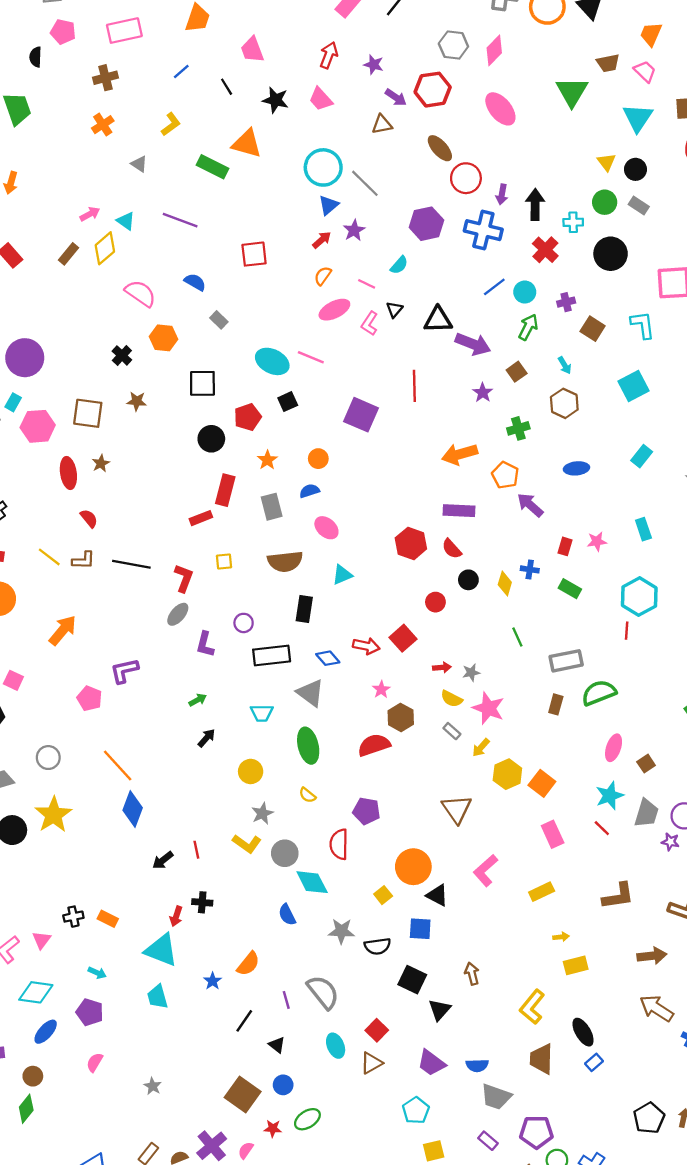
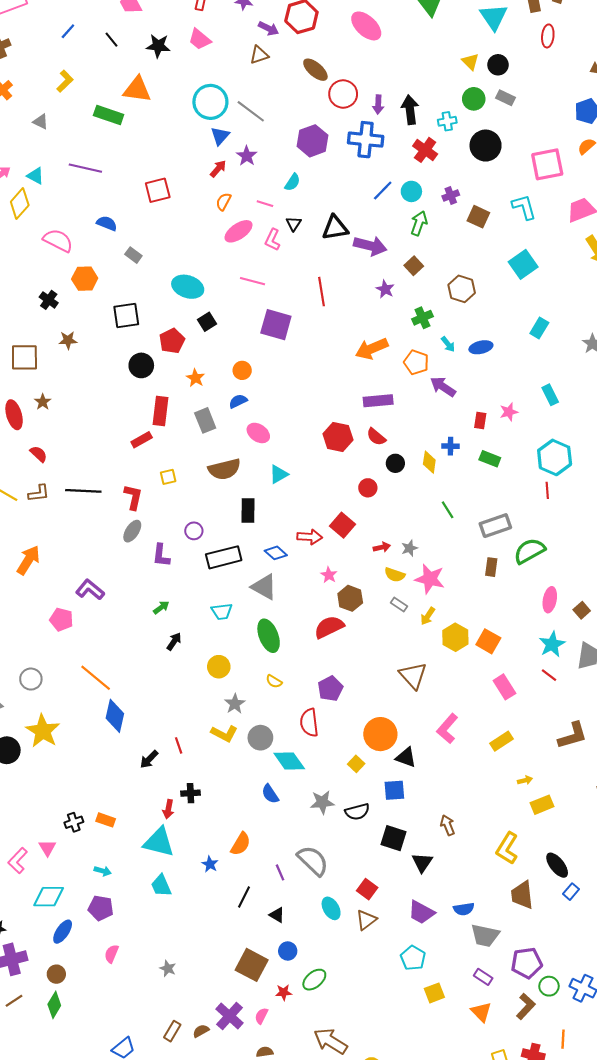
pink line: (311, 357) -> (252, 281), moved
cyan arrow: (565, 365) -> (448, 344), moved
purple L-shape: (124, 671) -> (90, 590), turned 60
purple pentagon: (366, 811) -> (330, 689), turned -30

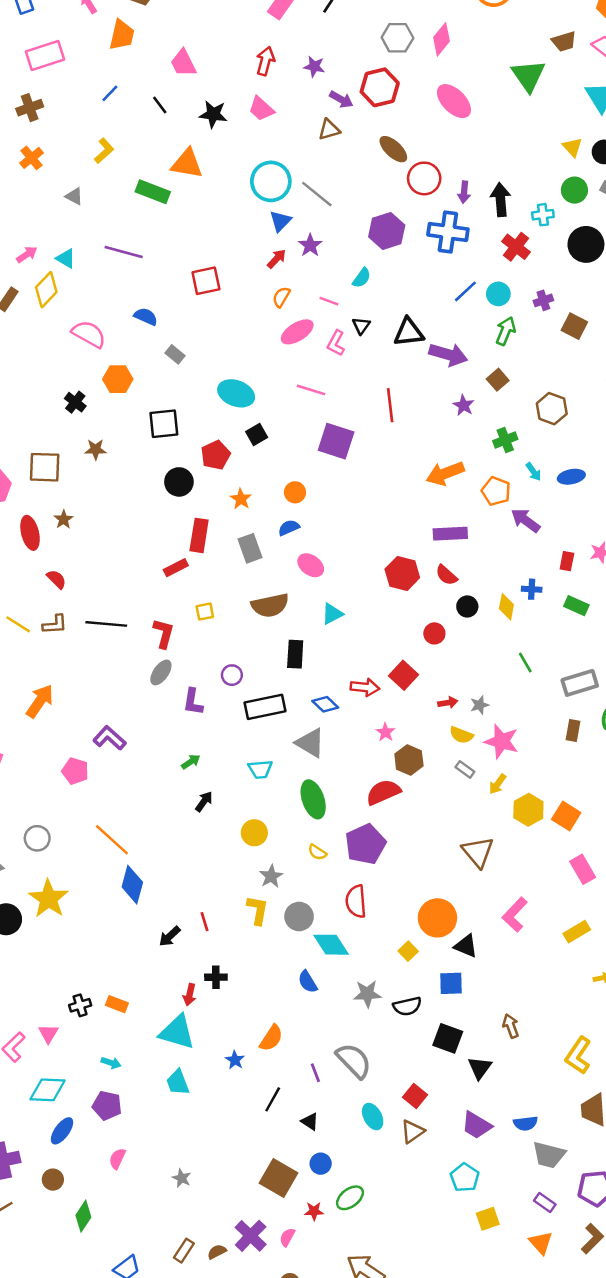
purple pentagon: (330, 689) -> (365, 844), moved, size x1.4
yellow L-shape: (224, 734) -> (258, 910), turned -110
green diamond: (54, 1005) -> (83, 1216), moved

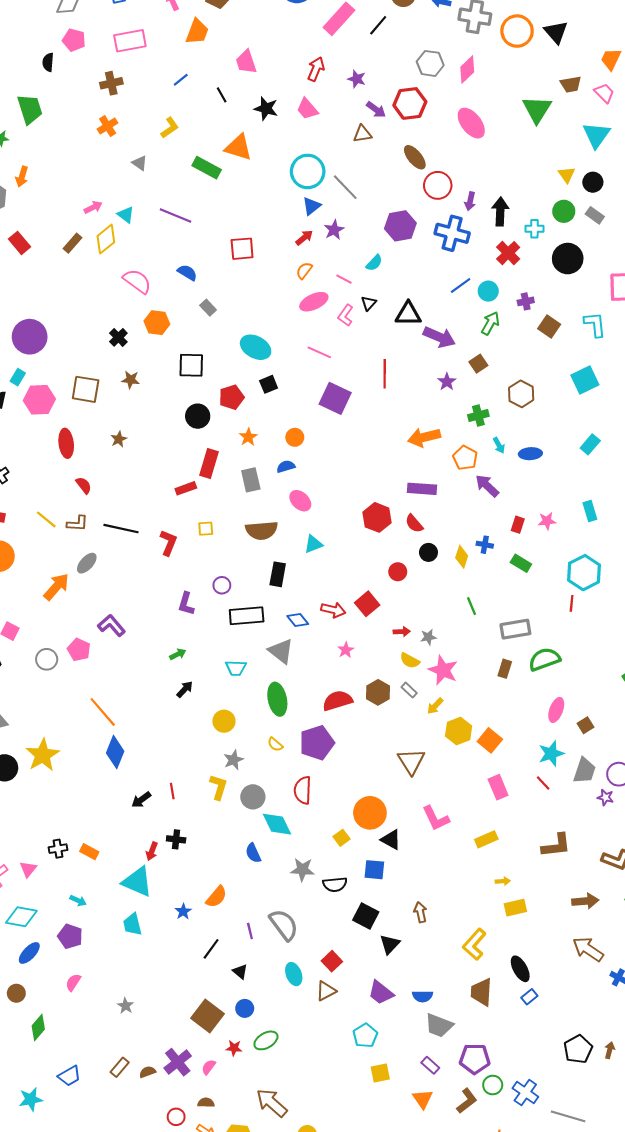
brown star: (64, 519) -> (119, 439), moved
gray ellipse: (161, 672) -> (87, 563), moved
brown hexagon: (409, 760) -> (378, 692), moved
gray circle: (37, 838) -> (47, 659), moved
pink L-shape: (515, 915) -> (436, 818), turned -76

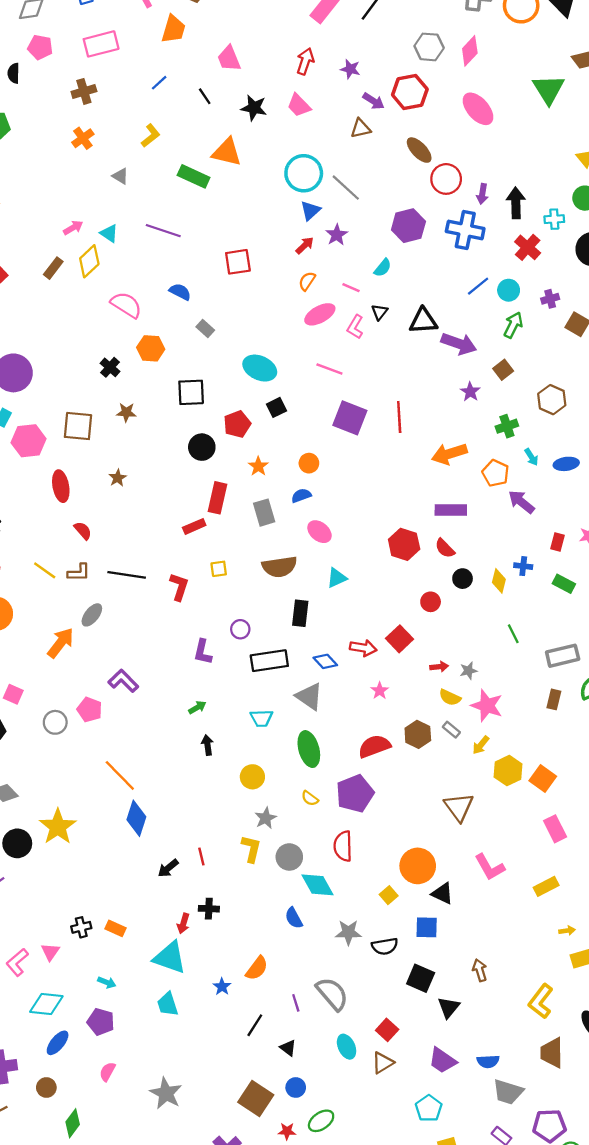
red line: (385, 374) -> (399, 417), moved
black arrow: (185, 689) -> (207, 745), turned -48
gray star: (125, 1006) -> (166, 1093), size x1.8

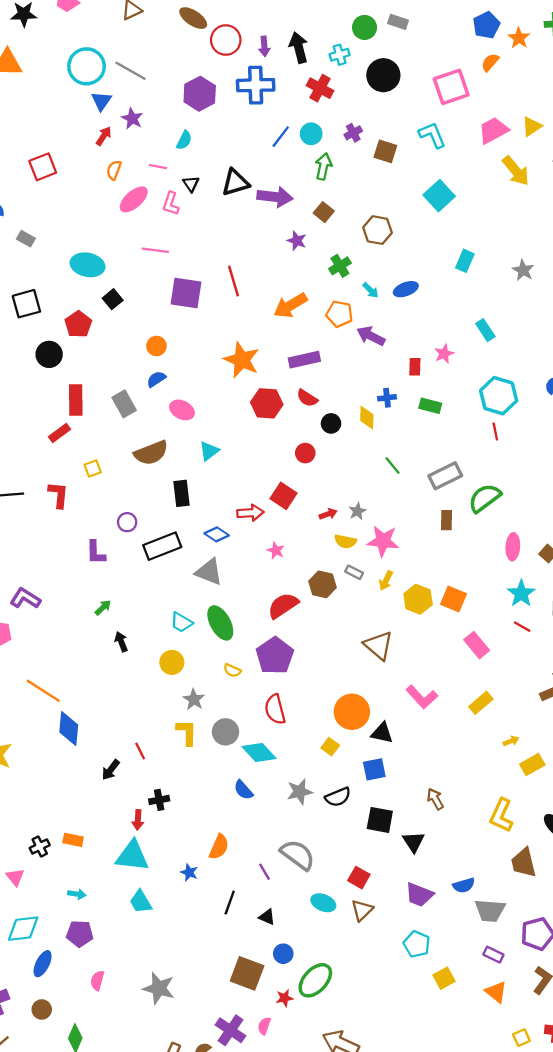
orange star: (258, 466) -> (242, 360), moved, size x1.8
cyan trapezoid: (261, 718) -> (181, 622), moved, turned 45
cyan ellipse: (347, 1047) -> (323, 903), turned -30
green ellipse: (321, 1121) -> (315, 980), size x1.4

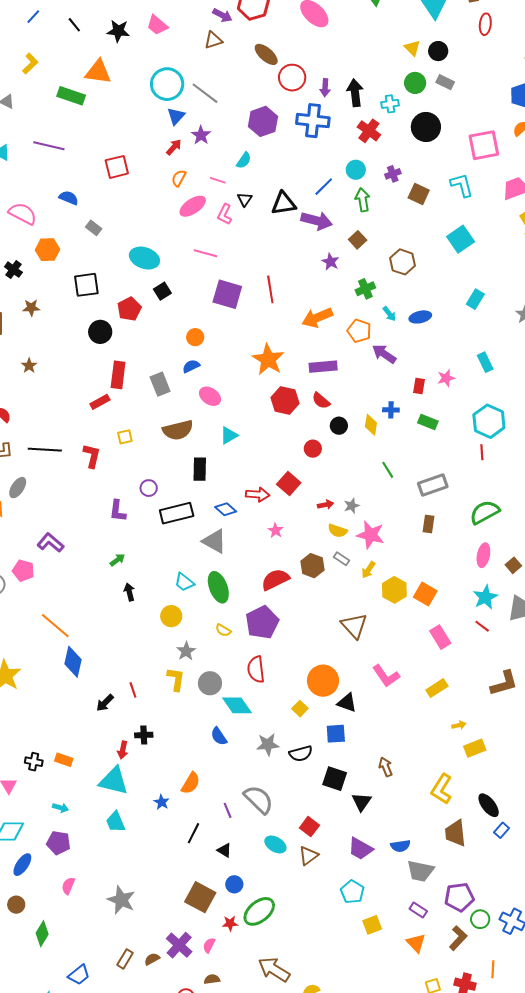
blue line: (281, 137) -> (324, 187), moved
green arrow: (323, 166) -> (363, 200), turned -30
green semicircle: (485, 498) -> (485, 512), moved
black cross: (40, 846) -> (34, 762), turned 30

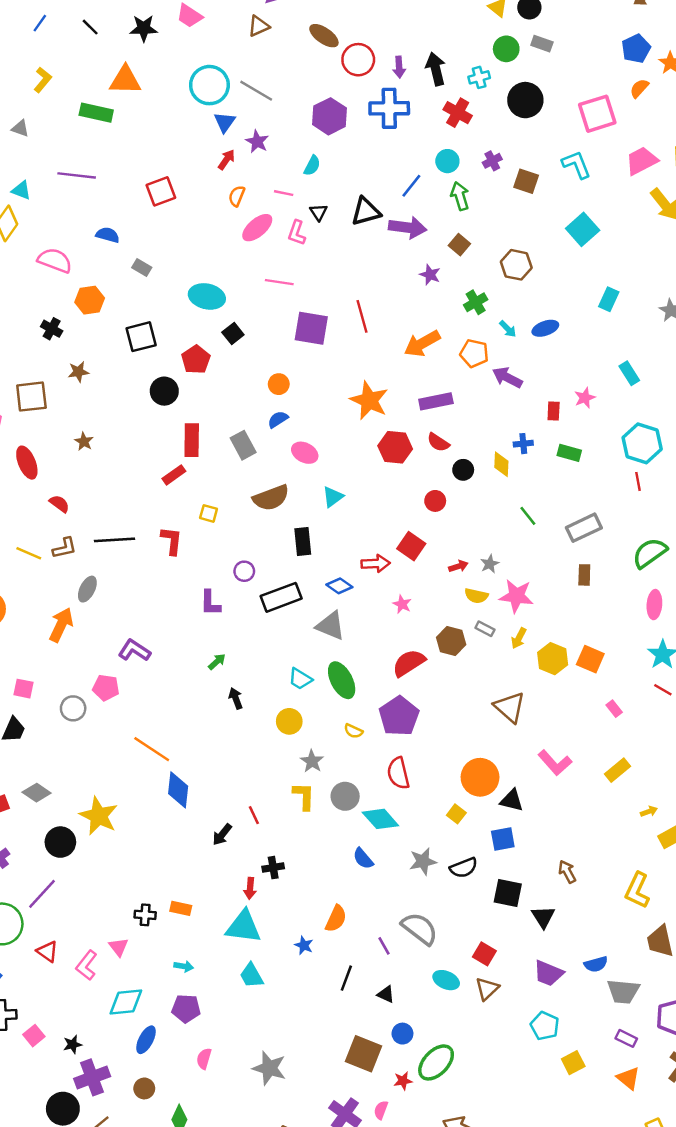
yellow square: (125, 437) -> (209, 513), turned 35
pink rectangle: (440, 637) -> (614, 709), size x0.6

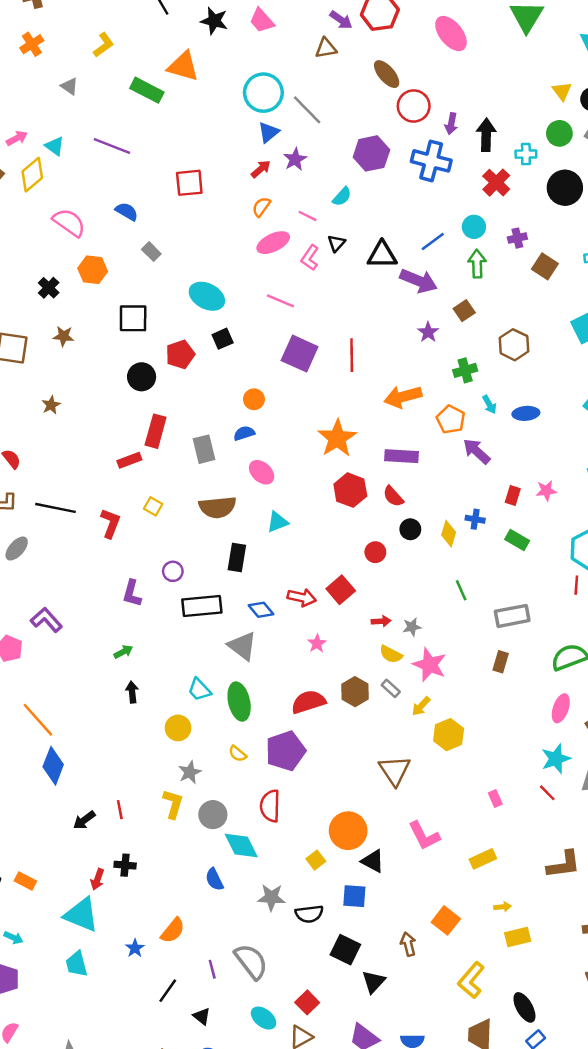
orange square: (590, 659) -> (446, 920), moved

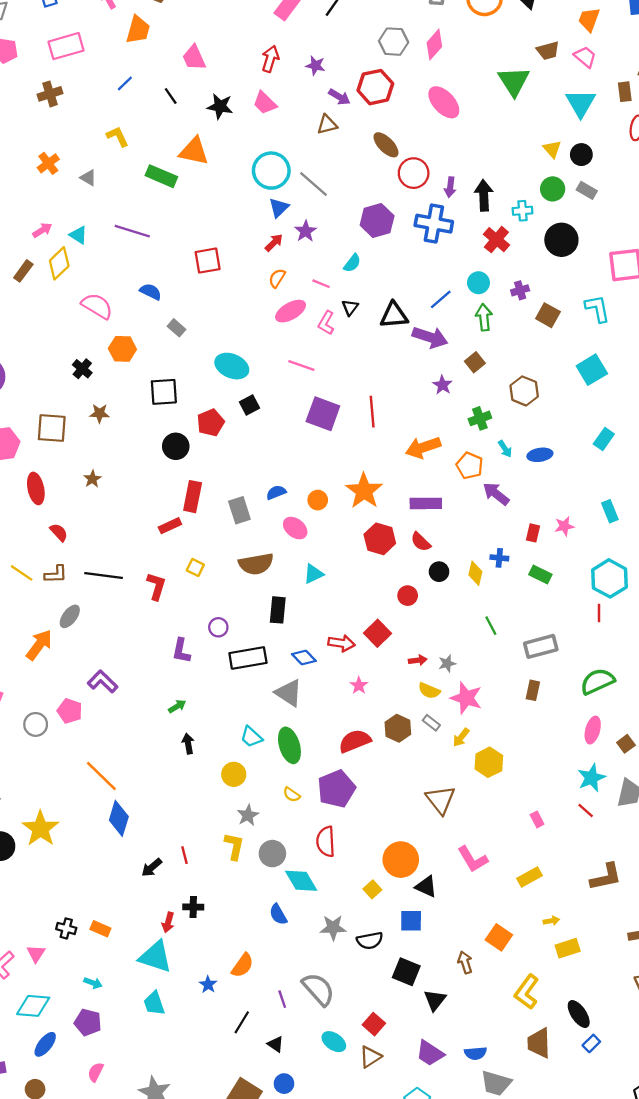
orange cross: (32, 44) -> (48, 163), moved
yellow L-shape: (104, 45) -> (118, 136), turned -75
orange circle: (254, 399) -> (318, 500), moved

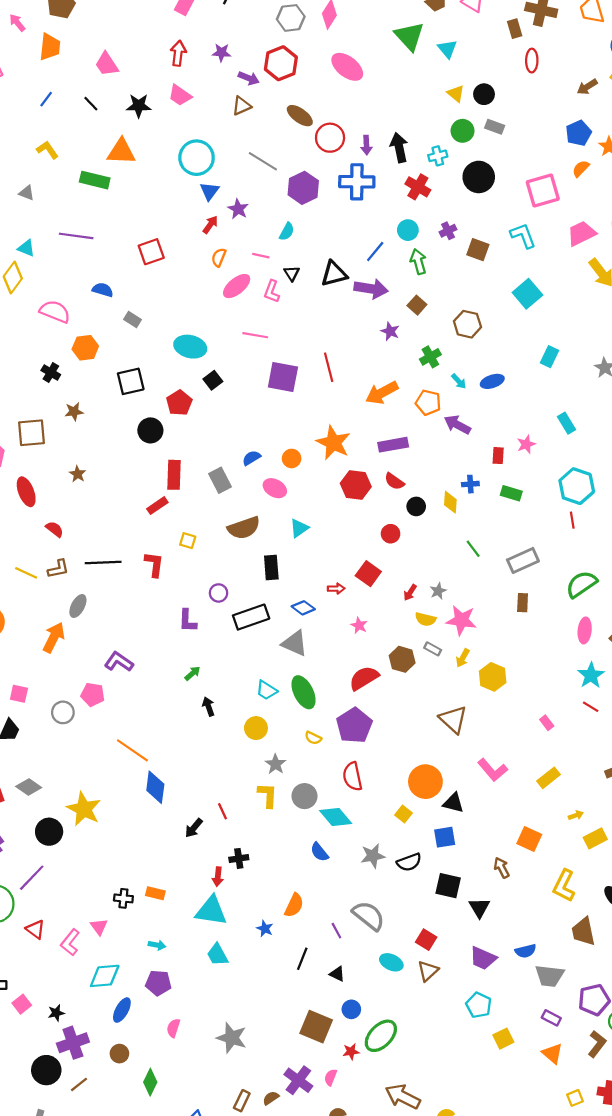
cyan triangle: (581, 103) -> (447, 49), moved, size x0.7
gray line: (314, 184) -> (263, 161), moved
red arrow: (341, 643) -> (336, 589), size x0.7
red arrow: (418, 660) -> (410, 593), turned 140

